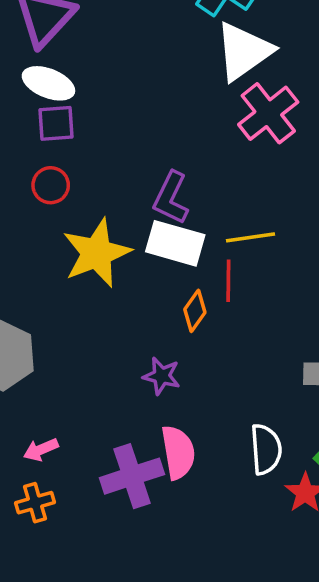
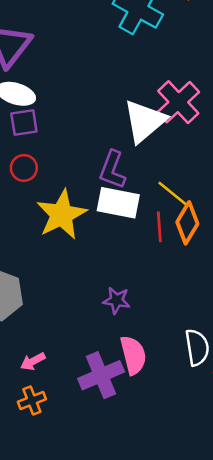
white triangle: (244, 51) -> (145, 121), moved
yellow line: (251, 237) -> (173, 194), turned 52
orange diamond: (195, 311) -> (187, 223), moved, size x1.4

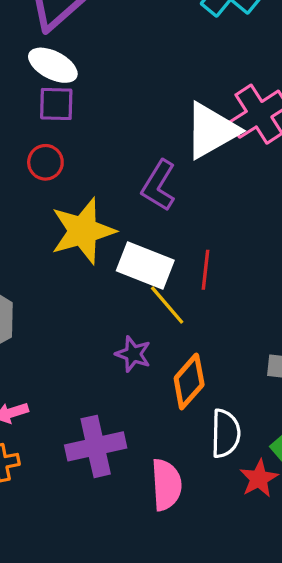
yellow line: (173, 194) -> (167, 305), moved
white rectangle: (118, 203) -> (145, 266), moved
orange diamond: (187, 223) -> (189, 382), moved
pink semicircle: (133, 355) -> (166, 485), moved

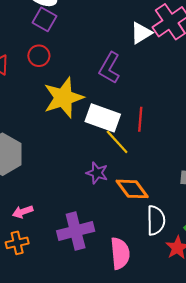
purple square: (56, 104) -> (44, 19), turned 30
white triangle: (211, 131) -> (141, 33), size x0.6
orange diamond: (189, 382) -> (132, 189), turned -76

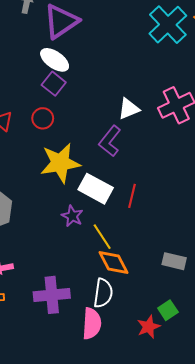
white triangle: (141, 33) -> (129, 109), moved
yellow line: (117, 142) -> (102, 237), moved
purple star: (97, 173) -> (72, 216), moved
white semicircle: (156, 220) -> (103, 293), moved

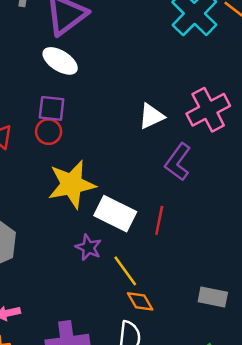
purple square: (54, 84) -> (52, 108), moved, turned -30
purple L-shape: (110, 141) -> (178, 162), moved
orange diamond: (113, 263) -> (140, 301), size x0.7

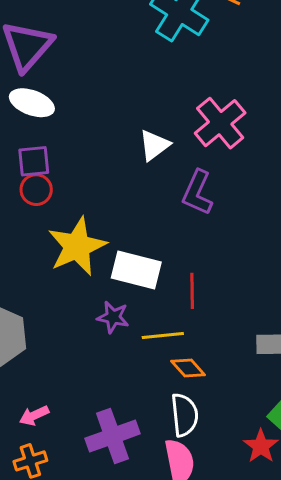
red line: (159, 220) -> (192, 291), moved
yellow line: (125, 271) -> (163, 335), turned -48

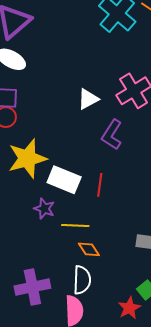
red line: (192, 291) -> (100, 185), moved

